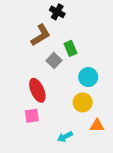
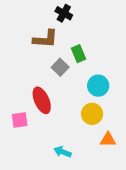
brown L-shape: (41, 35) -> (45, 39), turned 35
pink square: (32, 116) -> (20, 120), moved
cyan arrow: (65, 137) -> (63, 152), moved, turned 48

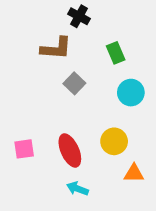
green rectangle: (79, 54) -> (116, 53), moved
cyan circle: (98, 86) -> (131, 93), moved
red ellipse: (42, 100) -> (70, 150), moved

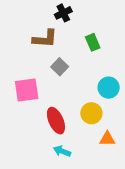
black cross: (79, 16) -> (63, 13), turned 35
cyan circle: (131, 93) -> (109, 88), moved
pink square: (24, 149) -> (27, 90), moved, size x1.5

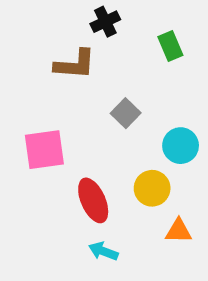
green rectangle: (93, 42) -> (170, 46), moved
gray square: (60, 67) -> (126, 113), moved

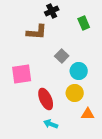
cyan circle: (181, 146) -> (79, 71), moved

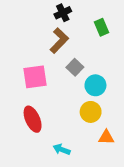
brown L-shape: (37, 32) -> (59, 41), moved, turned -50
pink square: (22, 74) -> (35, 77), moved
red ellipse: (46, 99) -> (33, 119), moved

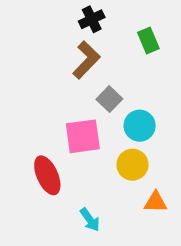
pink square: (35, 77) -> (83, 136), moved
cyan arrow: (62, 149) -> (90, 220), turned -147

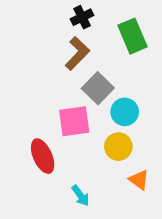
green rectangle: (148, 41) -> (133, 36), size x1.5
gray square: (109, 99) -> (98, 88), size x1.4
orange triangle: (156, 202) -> (139, 180), turned 35

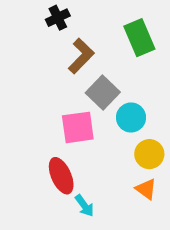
black cross: (82, 17) -> (58, 18), moved
yellow circle: (118, 147) -> (149, 154), moved
red ellipse: (43, 156) -> (61, 176), moved

